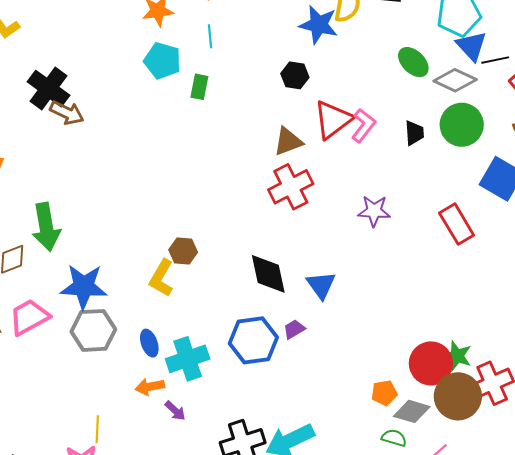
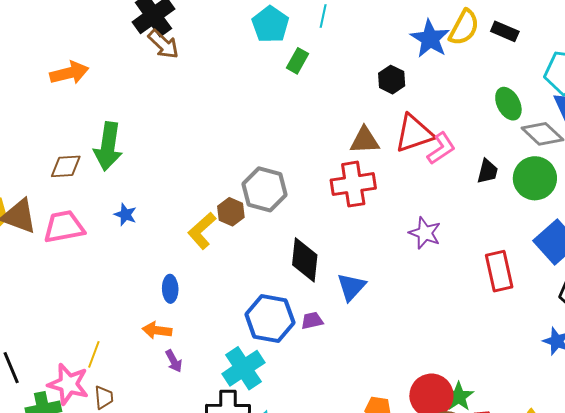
blue star: (84, 286) -> (125, 215), size x0.5
gray hexagon: (93, 330) -> (264, 189), moved
cyan cross: (188, 359) -> (243, 368), moved, turned -33

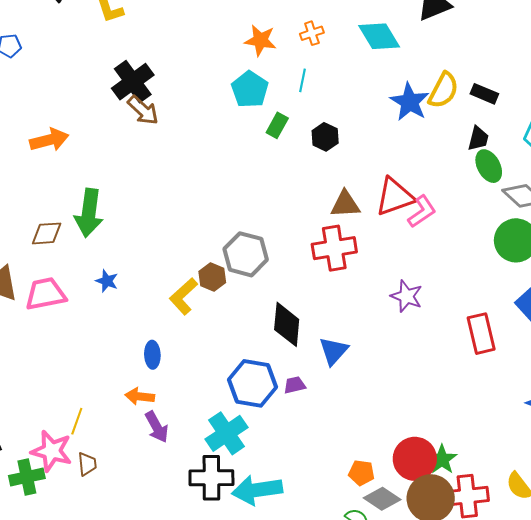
black hexagon: (392, 80) -> (325, 137), moved
black trapezoid: (487, 171) -> (478, 138), moved
purple arrow: (174, 361) -> (157, 427), size x1.4

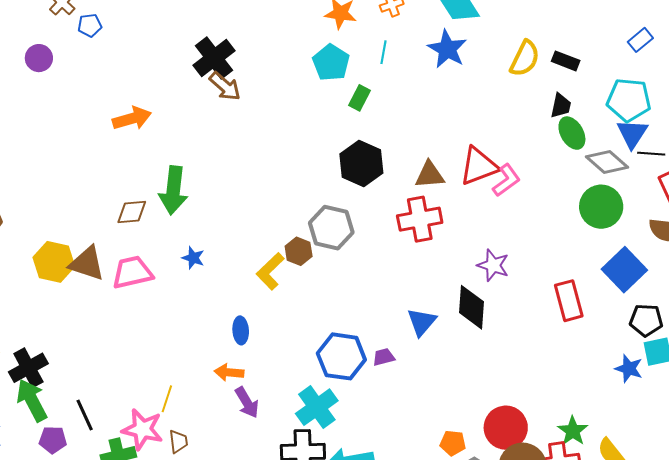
blue star: (410, 102) -> (447, 49), moved
black hexagon: (325, 137) -> (361, 163), moved, size x1.6
black diamond: (287, 324) -> (472, 307), moved
green star: (442, 459) -> (573, 431), moved

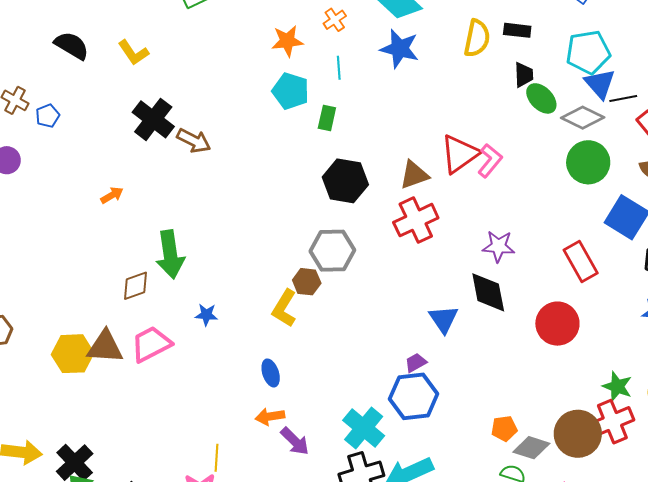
black cross: (214, 58) -> (153, 119), moved
orange arrow: (132, 118) -> (112, 195), size x0.6
blue hexagon: (341, 356) -> (414, 396), moved
red circle: (506, 428) -> (557, 324), moved

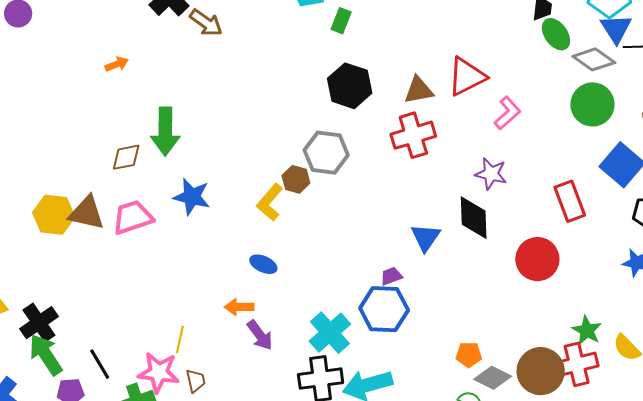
pink L-shape: (490, 161) -> (507, 113), moved
blue star: (206, 315) -> (192, 197), size x1.6
blue ellipse: (271, 373) -> (263, 264), moved, turned -56

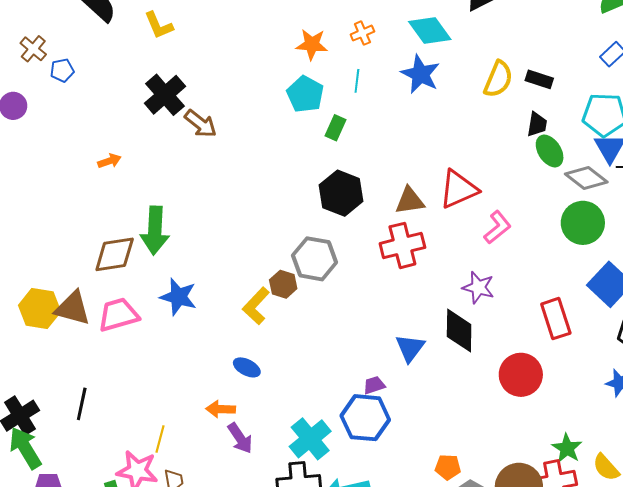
brown diamond: (126, 157) -> (115, 254), size x1.4
black line: (100, 364) -> (82, 404), moved, turned 40

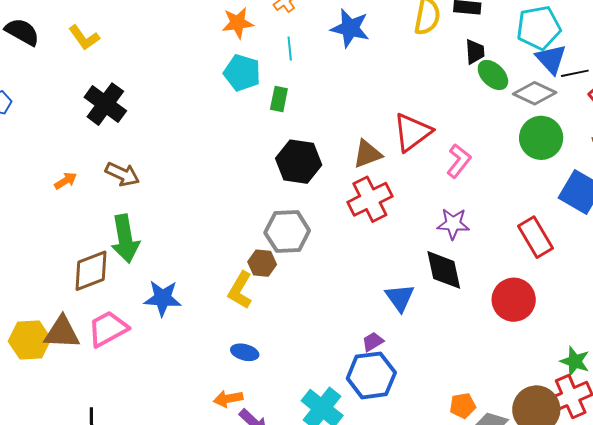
brown arrow: (200, 124) -> (122, 174), moved

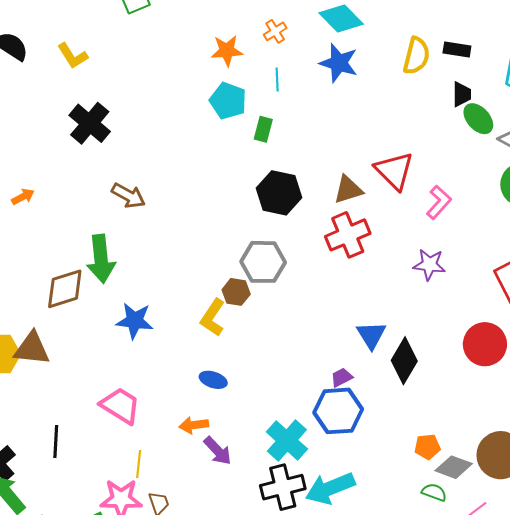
red triangle: (412, 132) -> (394, 171), turned -42
brown arrow: (122, 174) -> (128, 196), moved
orange arrow: (66, 181) -> (23, 197), moved
black diamond: (444, 270) -> (404, 361), moved, turned 39
pink trapezoid: (108, 329) -> (120, 406), moved, turned 57

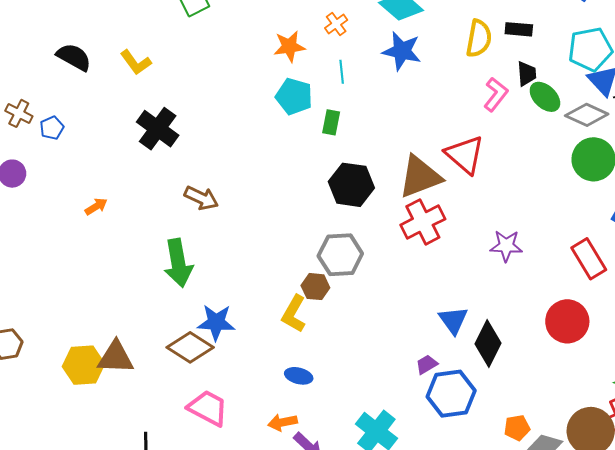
brown triangle: (348, 190) -> (420, 177), size x1.5
pink L-shape: (439, 202) -> (496, 94), moved
brown diamond: (65, 289) -> (190, 347), moved, turned 54
blue hexagon: (338, 411) -> (451, 394), moved

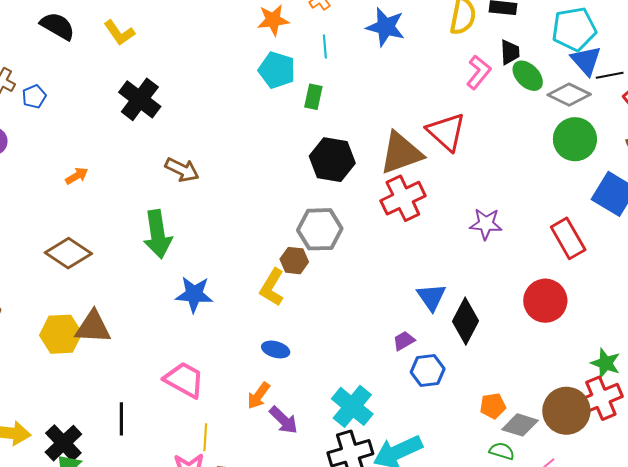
brown diamond: (190, 347) -> (68, 253), moved
blue hexagon: (451, 394) -> (428, 370), size x0.7
orange arrow: (282, 422) -> (258, 396), turned -44

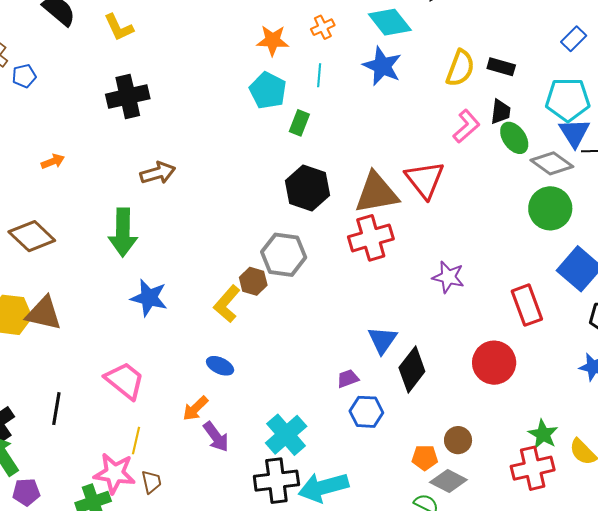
black cross: (140, 99) -> (128, 96), turned 30
brown arrow: (182, 170) -> (158, 173), turned -52
brown circle: (566, 411) -> (458, 440), moved, size x0.6

